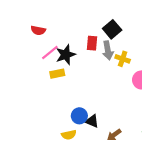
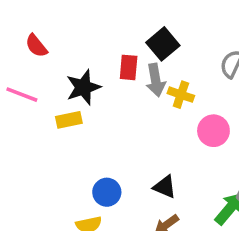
red semicircle: (38, 30) -> (36, 46), turned 40
pink line: (50, 53) -> (22, 95), moved, turned 60
black triangle: (92, 121) -> (165, 187), moved

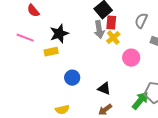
red rectangle: (129, 67) -> (111, 23), moved
yellow cross: (181, 95) -> (113, 38), turned 32
blue circle: (107, 192) -> (72, 78), moved

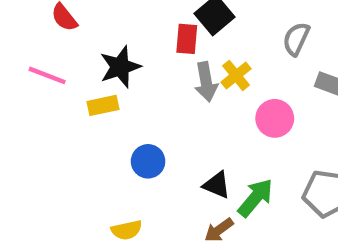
red rectangle: (111, 23) -> (187, 39), moved
gray arrow: (99, 30) -> (206, 82), moved
green arrow: (140, 101) -> (255, 198), moved

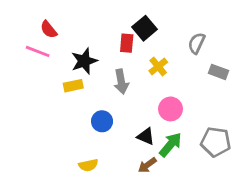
pink line: (47, 75) -> (38, 51), moved
gray arrow: (206, 82) -> (121, 82), moved
pink circle: (275, 118) -> (171, 109), moved

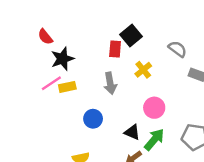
gray semicircle: (197, 43) -> (177, 49), turned 102
pink line: (38, 51) -> (51, 83), moved, turned -55
black star: (84, 61) -> (62, 59), moved

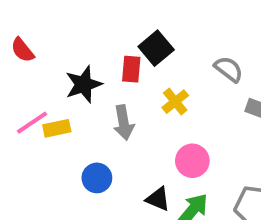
black star: (62, 59) -> (84, 84), moved

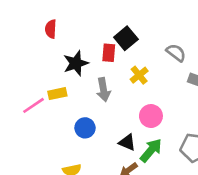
red semicircle: (22, 50) -> (51, 29), moved, turned 42
pink line: (32, 123) -> (34, 105), moved

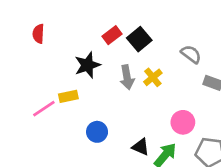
red semicircle: (51, 29) -> (38, 34), moved
red rectangle: (109, 53) -> (112, 35), moved, turned 48
gray arrow: (103, 90) -> (127, 77), moved
pink circle: (151, 116) -> (183, 122), moved

